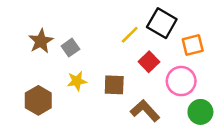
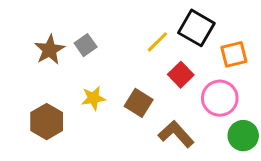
gray square: (70, 48) -> (86, 45), moved
brown square: (114, 85) -> (139, 103), turned 30

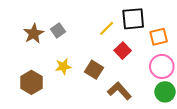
black square: (196, 28) -> (133, 19), turned -35
pink circle: (220, 98) -> (162, 66), moved

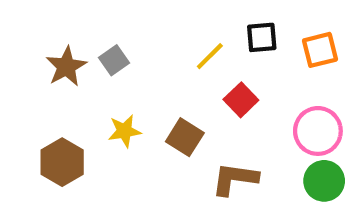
black square: (133, 19) -> (262, 37), size x0.7
orange square: (159, 37) -> (320, 50), moved
brown L-shape: (119, 91) -> (235, 179), turned -40

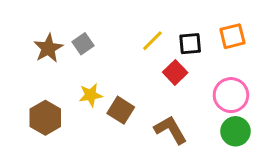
black square: (262, 37) -> (190, 44), moved
brown square: (185, 137) -> (121, 110), moved
brown L-shape: (235, 179) -> (171, 130), turned 52

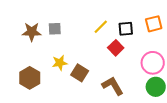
gray square: (83, 44) -> (55, 29), turned 32
brown star: (48, 48) -> (32, 32), turned 30

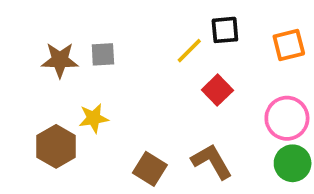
black square: (126, 29) -> (225, 30), moved
yellow star: (60, 63) -> (94, 118), moved
brown square: (80, 73) -> (150, 169), moved

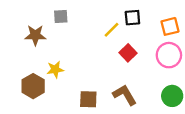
gray square: (103, 54) -> (61, 16), moved
pink circle: (287, 118) -> (169, 55), moved
brown square: (150, 169) -> (88, 99), turned -30

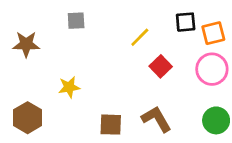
black square: (132, 18) -> (186, 22), moved
brown star: (35, 35) -> (26, 44), moved
brown hexagon: (33, 86) -> (28, 118), moved

